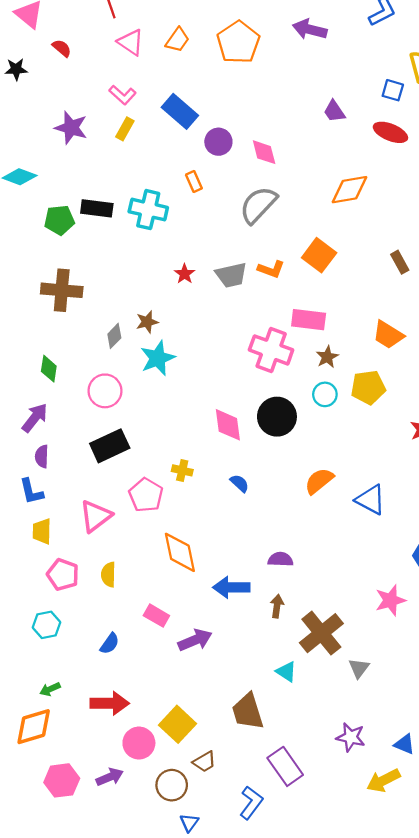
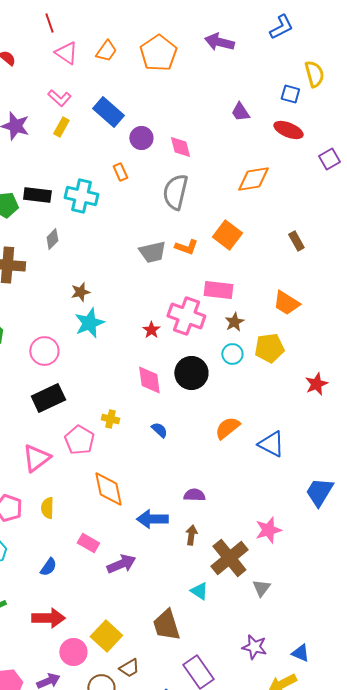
gray semicircle: (258, 205) -> (175, 192), turned -30
red star: (185, 274) -> (151, 330), moved
gray diamond: (114, 336) -> (52, 239), moved
pink star: (390, 600) -> (268, 530), moved

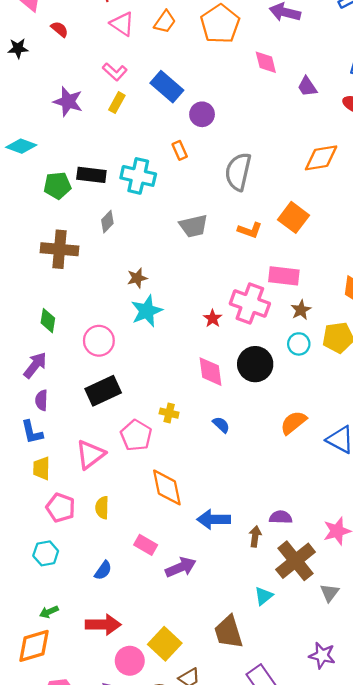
pink diamond: (180, 147) -> (266, 62), moved
gray trapezoid: (152, 252) -> (194, 226), moved
purple semicircle: (194, 495) -> (281, 517), moved
cyan triangle: (199, 591) -> (264, 596), turned 48

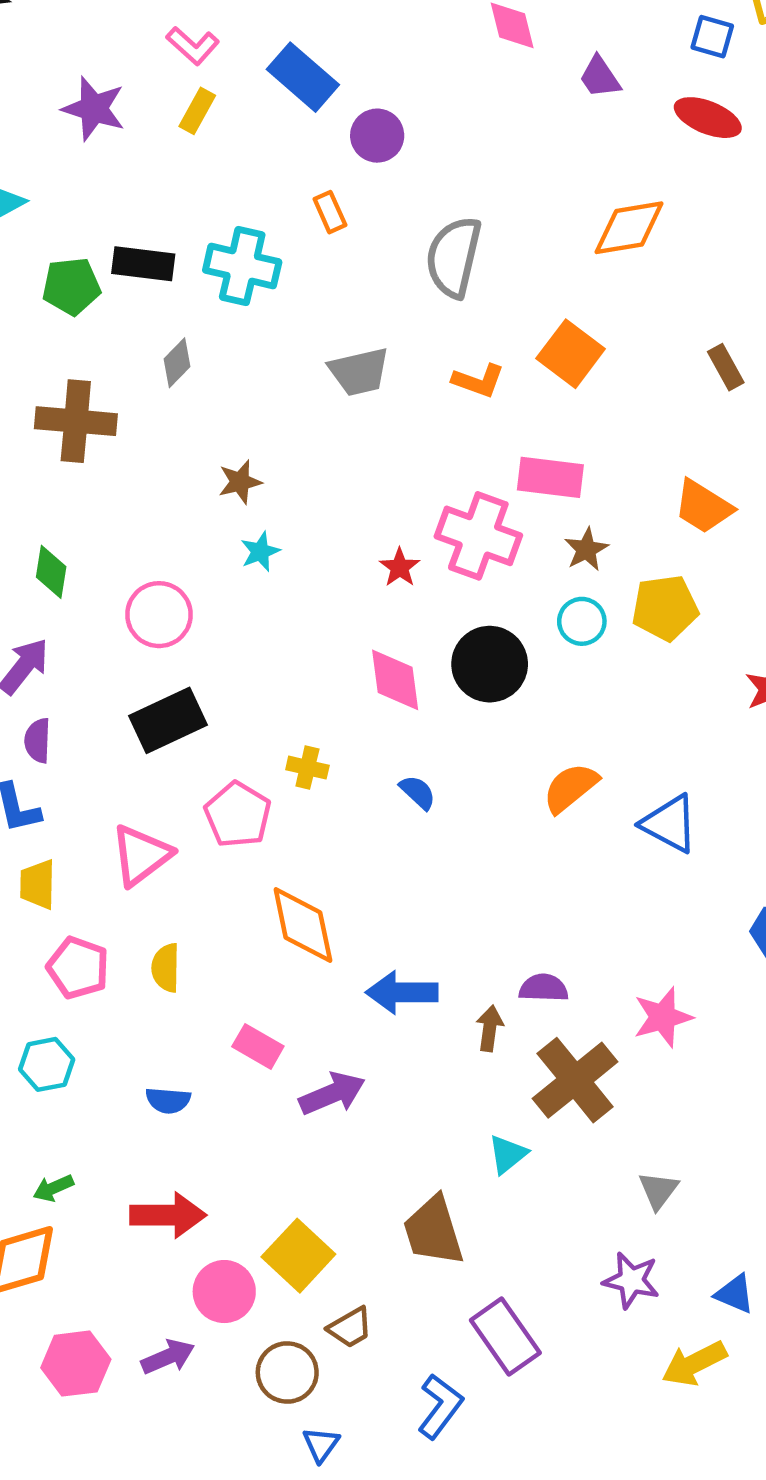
cyan star: (147, 311) -> (260, 552), size x0.6
blue semicircle: (103, 570) -> (168, 1100), turned 60
gray triangle: (330, 593) -> (658, 1190), moved

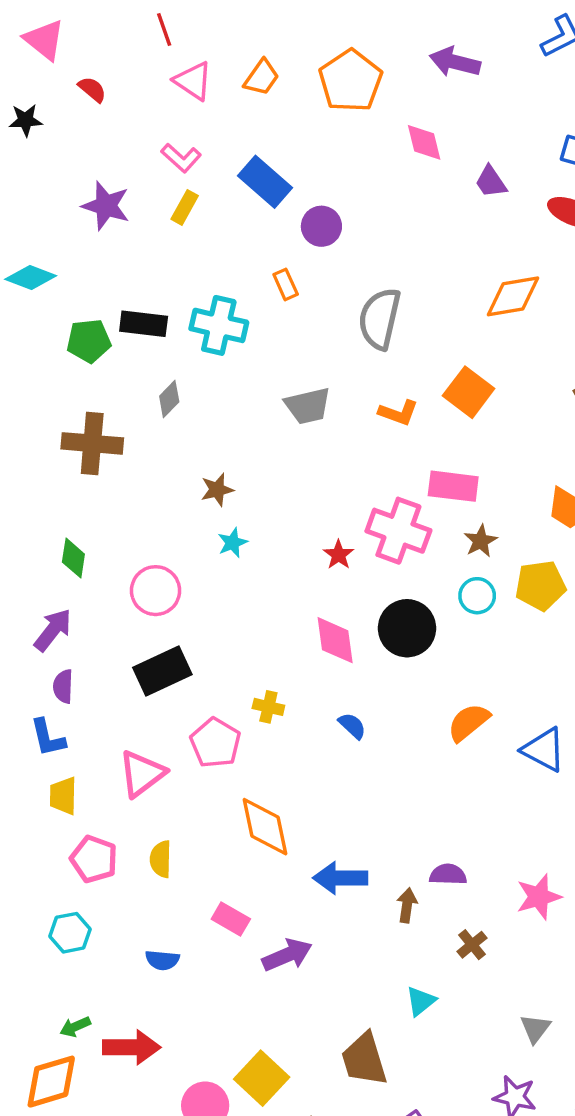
brown cross: (575, 1080) -> (472, 945), size x0.5
red arrow: (168, 1215) -> (132, 1047), moved

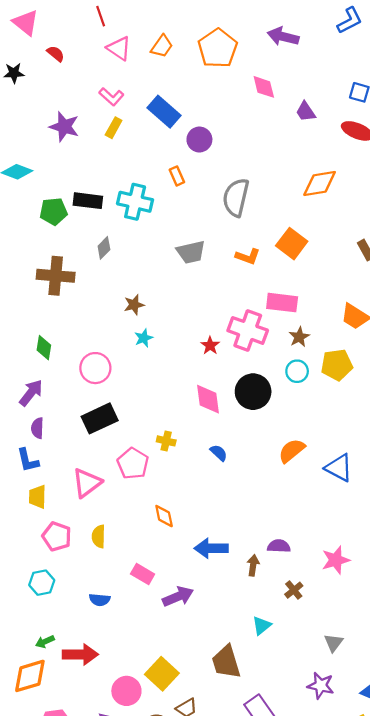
orange diamond: (265, 827) -> (164, 516), size x0.6

